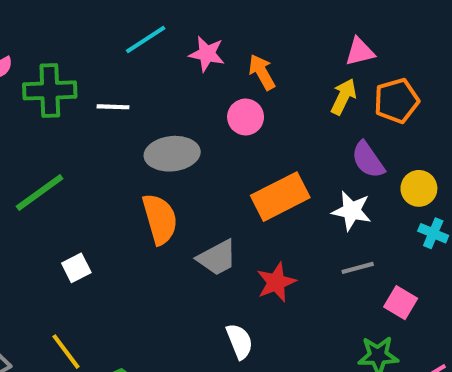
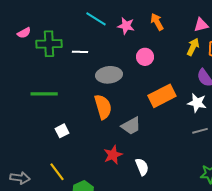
cyan line: (146, 40) -> (96, 19), turned 65
orange arrow: (262, 72) -> (157, 22), moved
green line: (40, 192) -> (44, 94), turned 36
red star: (276, 282) -> (113, 155), moved

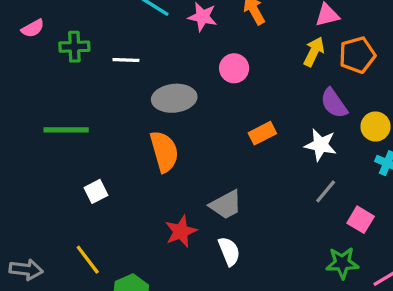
green cross: (49, 44) -> (74, 47), size x0.7
orange rectangle: (162, 96) -> (262, 133), size x0.6
gray trapezoid: (131, 126) -> (226, 205), moved
gray line: (200, 131) -> (326, 191), turned -35

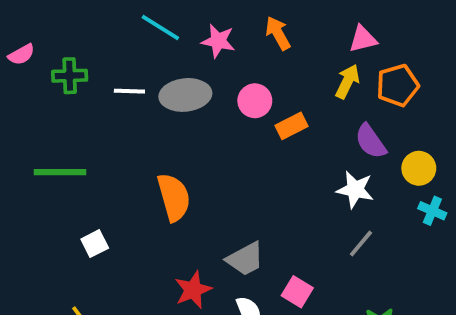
gray ellipse: (174, 98) -> (185, 95), moved
orange rectangle: (262, 133) -> (291, 126), moved
pink square: (361, 220) -> (297, 292), moved

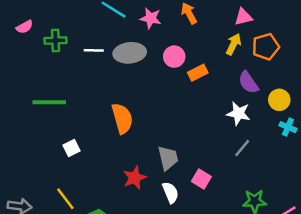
gray trapezoid: (245, 259) -> (168, 158), turned -75

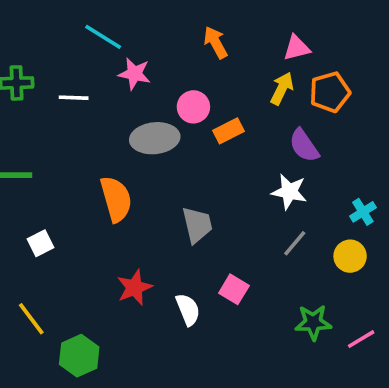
pink star: (151, 18) -> (134, 74), moved
gray ellipse: (130, 53) -> (155, 138), moved
yellow circle: (279, 100) -> (350, 256), moved
cyan cross: (288, 127) -> (363, 212), turned 35
gray trapezoid: (168, 158) -> (197, 225), moved

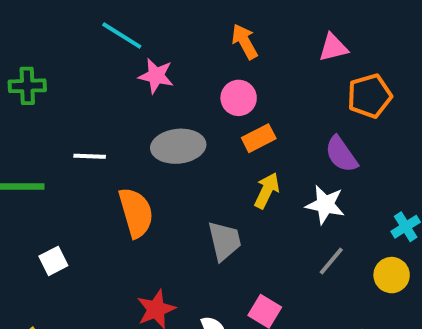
yellow arrow: (282, 88) -> (267, 191), moved
white line: (74, 98) -> (90, 156), moved
pink circle: (193, 107) -> (239, 98), moved

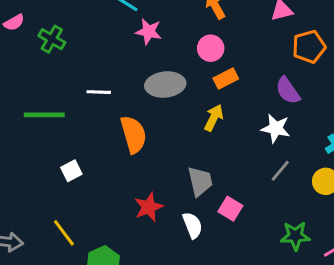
green cross: (27, 86) -> (52, 39), turned 32
yellow arrow: (267, 191) -> (214, 118), moved
gray trapezoid: (225, 241) -> (200, 181), moved

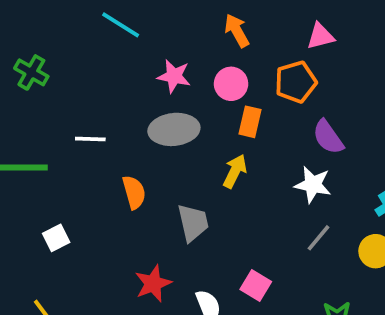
pink star: (149, 32) -> (174, 76), moved
orange pentagon: (309, 47) -> (296, 82), moved
orange rectangle: (226, 78) -> (250, 122), turned -50
orange semicircle: (133, 134) -> (134, 192), size x0.7
gray trapezoid: (200, 181) -> (193, 223), moved

